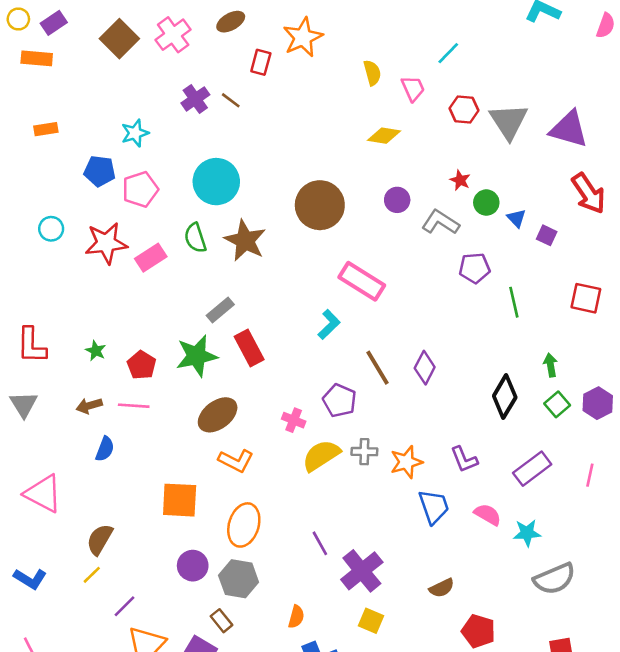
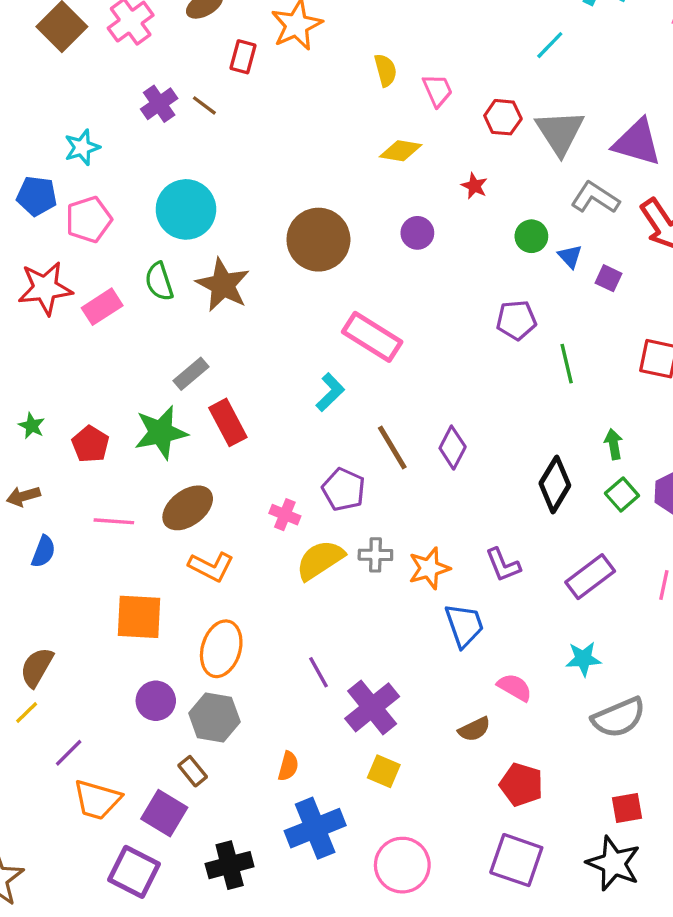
cyan line: (448, 53) -> (550, 45), moved
red star: (460, 180) -> (474, 186), moved
gray L-shape: (440, 222) -> (595, 198), moved
pink line: (134, 406) -> (114, 521), moved
pink semicircle: (488, 514) -> (515, 687), moved

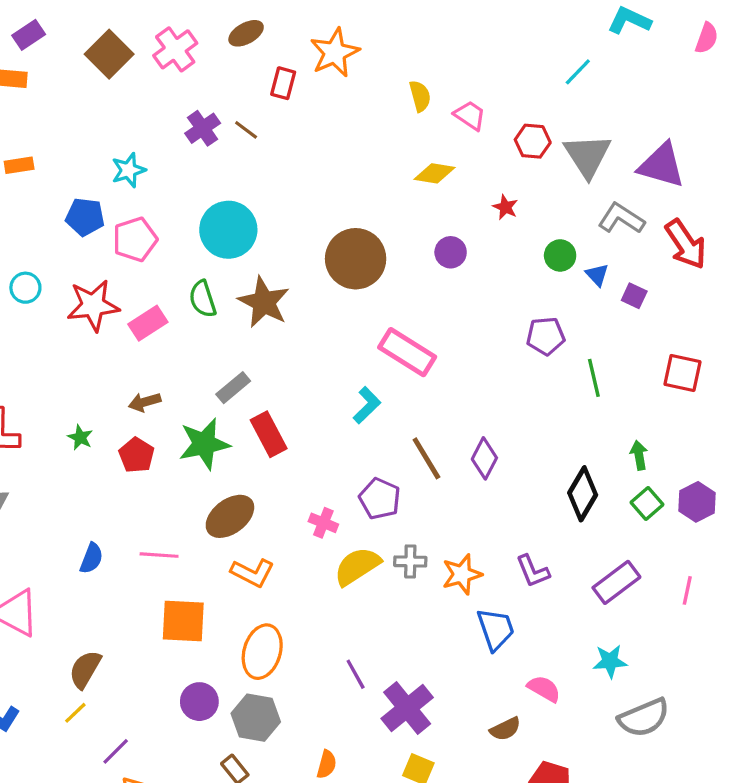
pink trapezoid: (437, 90) -> (470, 115), turned -32
brown arrow: (23, 496) -> (145, 402), moved
pink line: (114, 521) -> (159, 555), moved

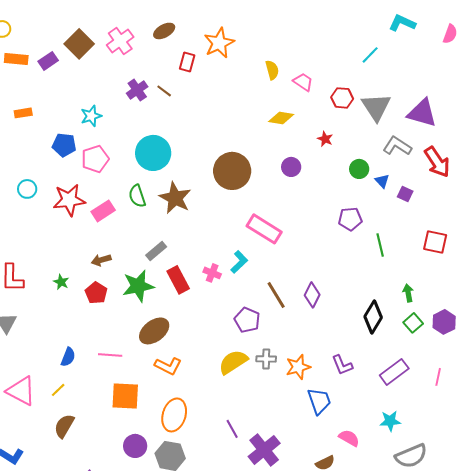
purple rectangle: (29, 35) -> (48, 61), moved
pink cross: (323, 523) -> (212, 273), moved
yellow line: (75, 713) -> (58, 390), moved

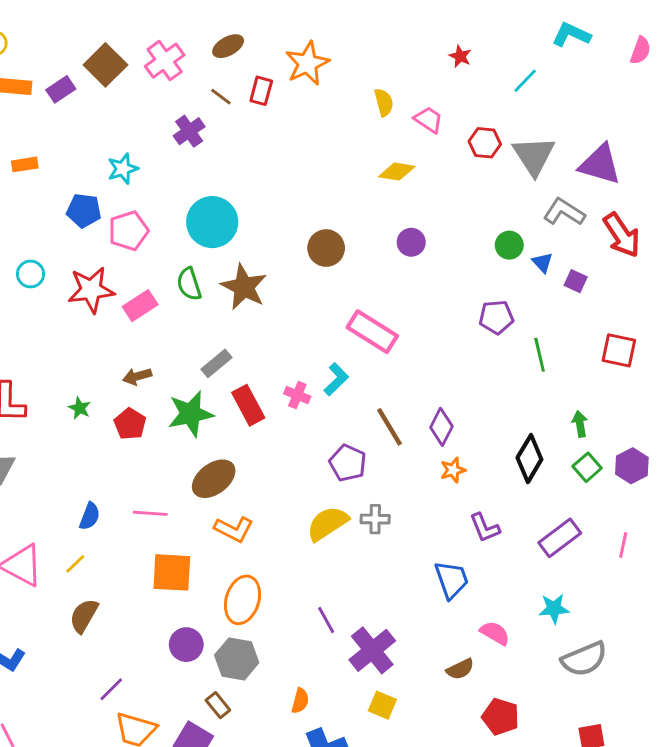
brown line: (164, 91) -> (221, 97), moved
red star: (325, 139) -> (460, 56), moved
brown circle: (232, 171) -> (326, 248), size x0.7
orange star: (298, 367) -> (453, 470), moved, size x0.7

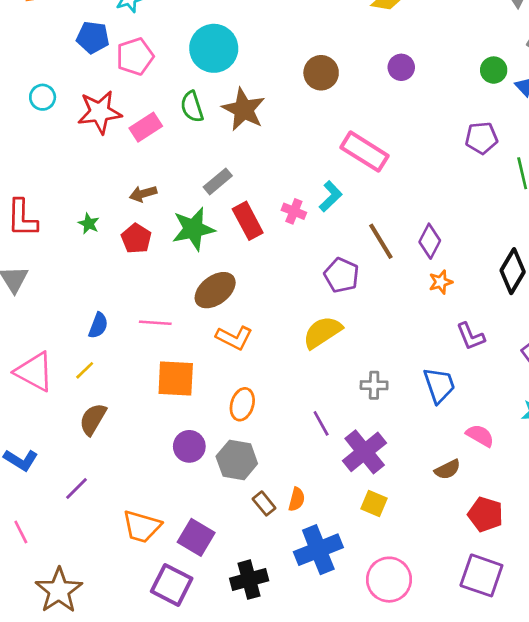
gray cross: (375, 519) -> (374, 385), moved
orange ellipse: (242, 600) -> (242, 404), size x0.7
purple line: (111, 689) -> (77, 489), moved
brown rectangle: (218, 705) -> (264, 503), moved

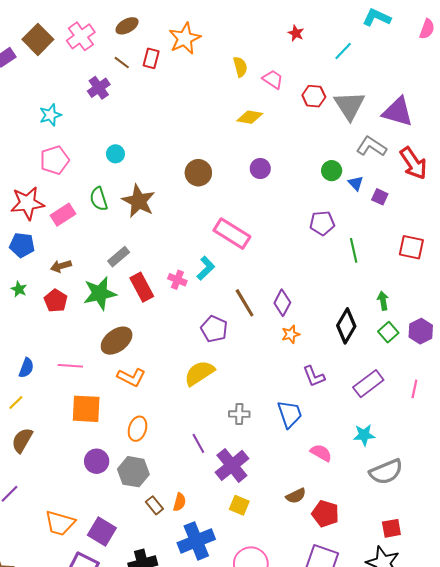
blue pentagon: (93, 37) -> (22, 245), moved
cyan circle: (214, 48) -> (115, 154), size x0.5
brown semicircle: (447, 469) -> (296, 496), moved

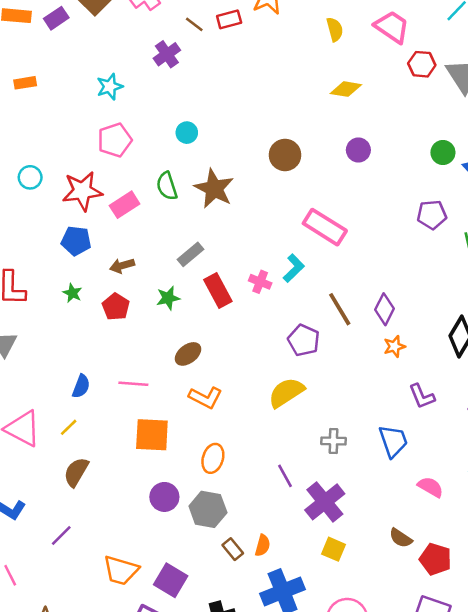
red rectangle: (151, 58) -> (229, 19), turned 60
pink trapezoid: (273, 79) -> (392, 27), moved, size x1.4
green star: (100, 293) -> (168, 298), size x0.6
brown ellipse: (117, 341) -> (188, 354), size x0.7
brown semicircle: (296, 496) -> (401, 538), turned 60

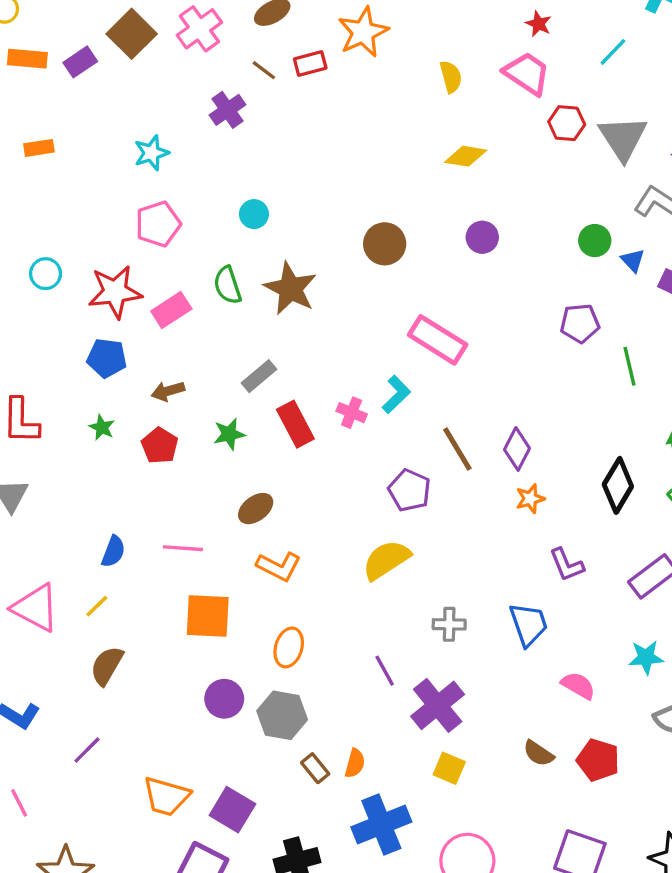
red pentagon: (435, 559) -> (598, 760), moved

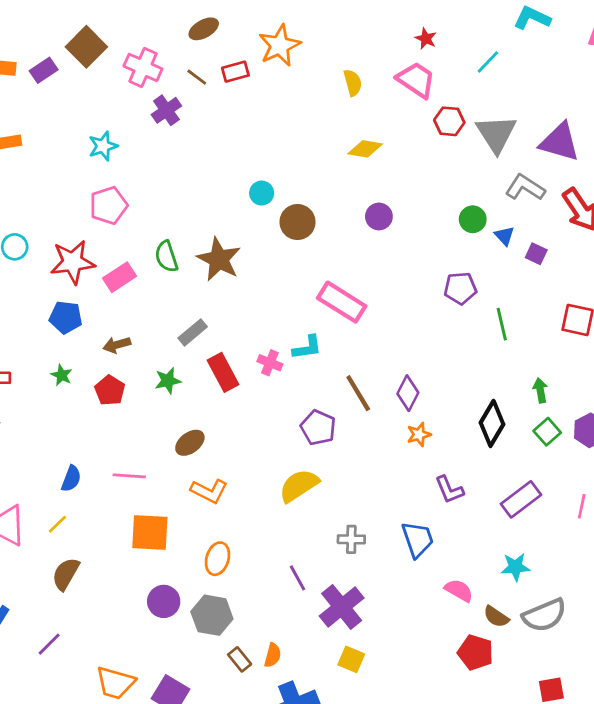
pink cross: (199, 29) -> (143, 67), moved, turned -30
cyan circle: (254, 214) -> (262, 193), moved
cyan L-shape: (396, 394) -> (307, 348), turned 36
brown semicircle: (539, 753) -> (496, 617), moved

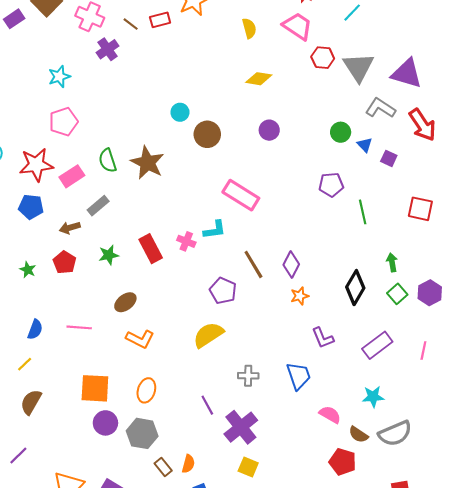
gray rectangle: (193, 332) -> (98, 206), moved
green star: (62, 375) -> (28, 270), moved
orange square: (150, 532) -> (95, 388), moved

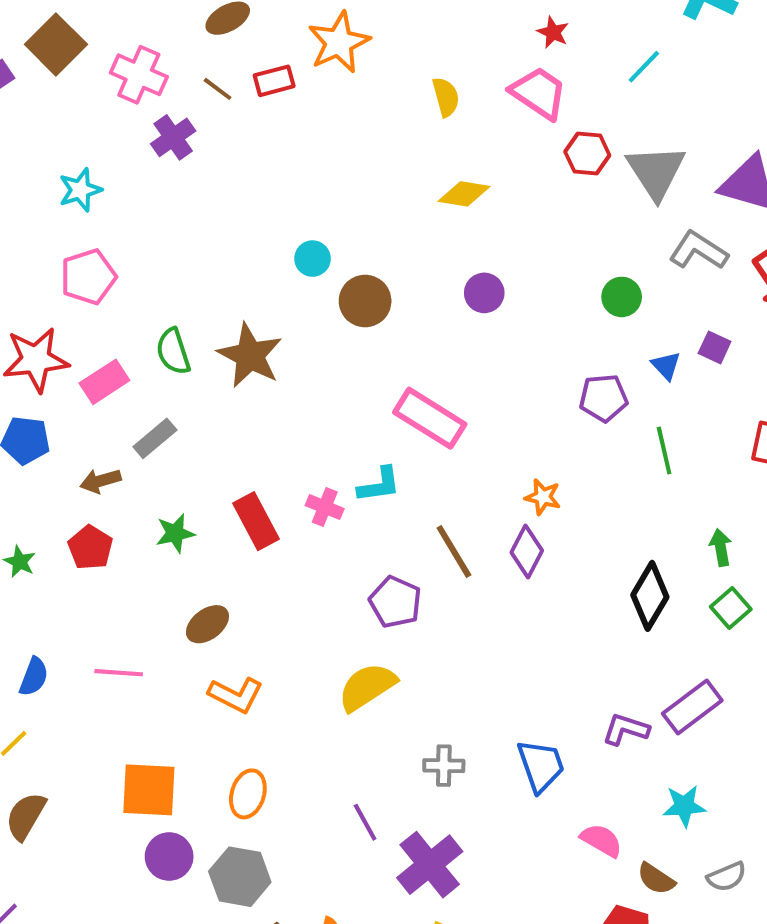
blue triangle: (365, 145) -> (666, 366), moved
orange star: (300, 296) -> (543, 497), moved, turned 30
purple L-shape: (323, 338) -> (626, 729), moved, turned 130
gray semicircle: (395, 433) -> (727, 877), size x0.6

